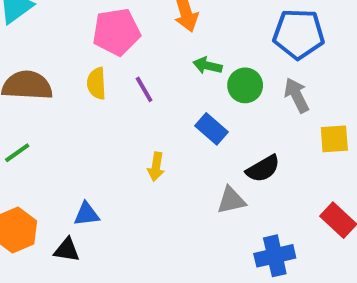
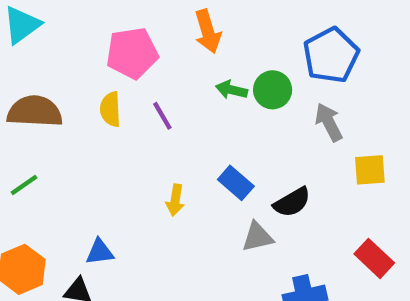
blue pentagon: (299, 34) -> (331, 55), turned -30
green circle: (245, 85) -> (273, 90), moved
blue rectangle: (211, 129) -> (236, 183), moved

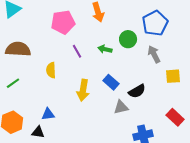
green arrow: (232, 90) -> (105, 49), moved
yellow semicircle: (110, 109) -> (51, 70), moved
yellow arrow: (175, 200) -> (83, 90), size x1.5

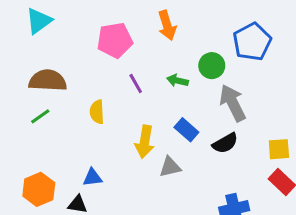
gray arrow: (154, 54) -> (233, 103), moved, size x1.4
yellow square: (173, 76) -> (279, 149), moved
green line: (13, 83) -> (40, 116), moved
gray triangle: (121, 107) -> (170, 167), moved

